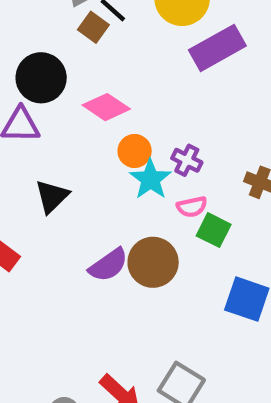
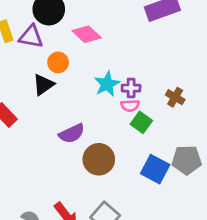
orange circle: (135, 151) -> (58, 62), moved
purple cross: (187, 160) -> (131, 88), moved, turned -36
brown circle: (153, 262) -> (99, 159), moved

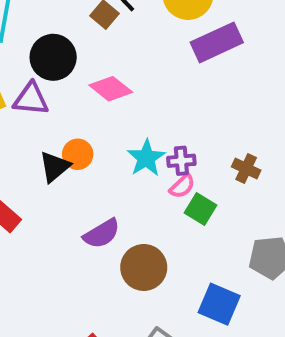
orange circle: (58, 62) -> (78, 154), moved
pink semicircle: (130, 106) -> (182, 186), turned -36
blue square: (155, 169) -> (219, 304), moved

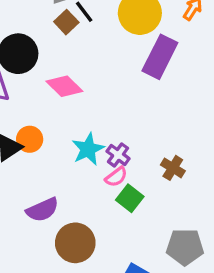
purple rectangle: (217, 42) -> (160, 57), turned -45
purple cross: (181, 161) -> (118, 155), turned 35

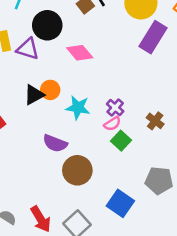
cyan star: (88, 149) -> (78, 108), moved, turned 30
purple semicircle: (42, 210) -> (55, 143), turned 40

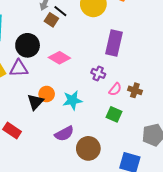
purple rectangle: (153, 37) -> (114, 43), moved
purple cross: (115, 108) -> (98, 73), moved
pink semicircle: (112, 124) -> (115, 89), moved
purple semicircle: (55, 143) -> (64, 134), turned -30

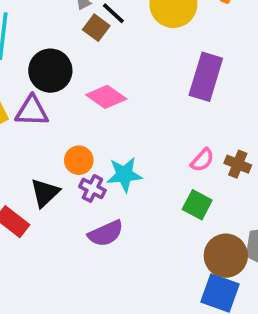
purple cross: (98, 73) -> (92, 188), moved
black triangle: (35, 102) -> (45, 193), moved
brown circle: (88, 148) -> (226, 256), moved

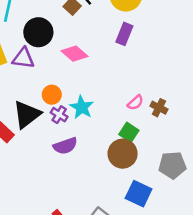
purple rectangle: (206, 77) -> (124, 34), moved, size x0.7
cyan star: (124, 175) -> (82, 107), turned 30
black triangle: (45, 193) -> (27, 114), size x1.4
brown circle: (226, 256) -> (123, 154), moved

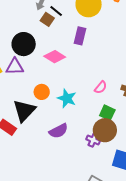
purple rectangle: (124, 34) -> (80, 36), moved
pink semicircle: (135, 103) -> (101, 87), moved
purple cross: (59, 115) -> (93, 140), moved

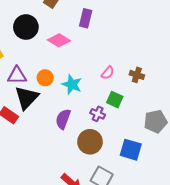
purple triangle: (15, 67) -> (17, 75), moved
brown circle: (105, 130) -> (90, 142), moved
purple semicircle: (58, 131) -> (63, 119), turned 138
purple cross: (93, 140) -> (98, 114), moved

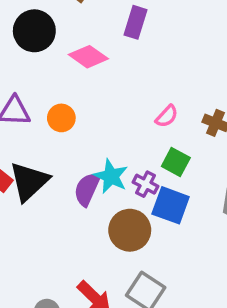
cyan star: (72, 84) -> (111, 176), moved
black triangle: (27, 98) -> (29, 181), moved
blue square: (131, 150) -> (171, 205), moved

